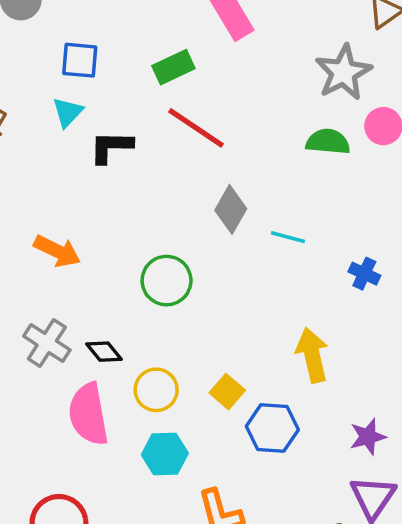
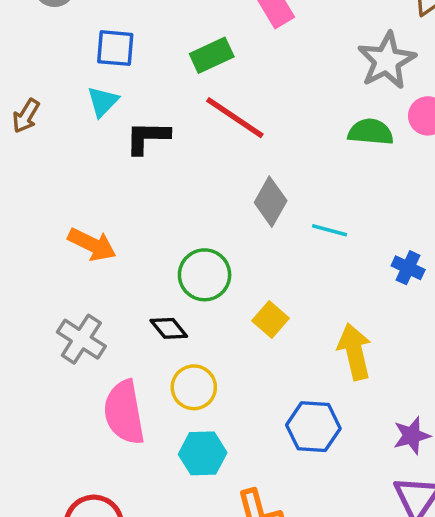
black diamond: (104, 352) -> (169, 328), moved
yellow square: (227, 392) -> (271, 319), moved

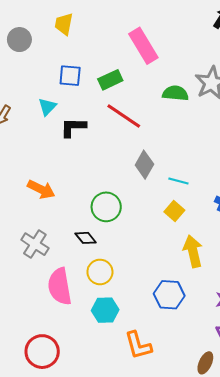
blue square: (115, 48) -> (70, 76), moved
green semicircle: (371, 132) -> (175, 93), moved
yellow square: (271, 319) -> (174, 211), moved

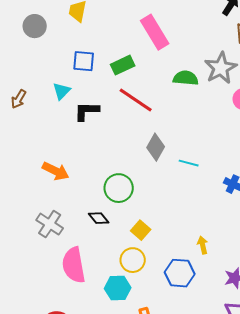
yellow square: (174, 211) -> (141, 230), moved
yellow arrow: (193, 251) -> (203, 245), moved, size x0.6
yellow circle: (100, 272) -> (133, 260), moved

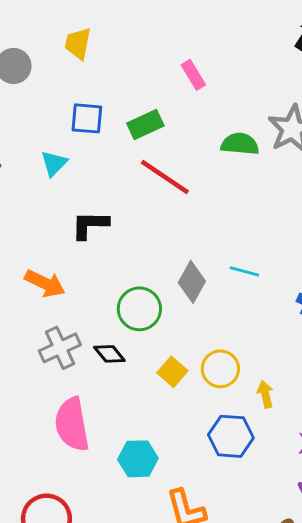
pink rectangle: (155, 32) -> (193, 75), size x0.6
black L-shape: (87, 111) -> (90, 225), moved
gray diamond: (156, 147) -> (192, 282), moved
gray cross: (50, 224) -> (60, 348), moved, turned 32
yellow circle: (133, 260) -> (220, 369), moved

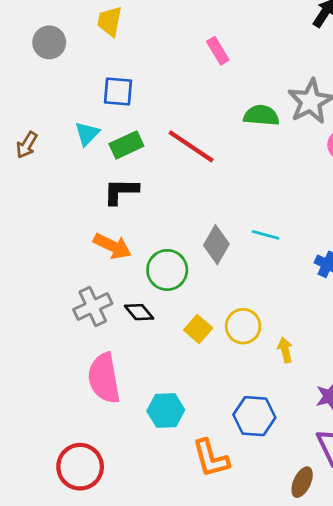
green rectangle: (145, 124) -> (126, 145), moved
orange arrow: (45, 283) -> (112, 246), moved
blue hexagon: (231, 436) -> (254, 416), moved

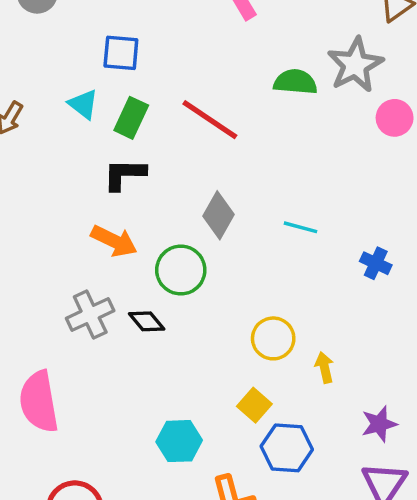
cyan triangle: (87, 134) -> (83, 104), turned -36
green rectangle: (126, 145) -> (131, 118), turned -40
gray diamond: (216, 245) -> (218, 215), moved
yellow square: (198, 329) -> (254, 405), moved
pink semicircle: (104, 378) -> (39, 402), moved

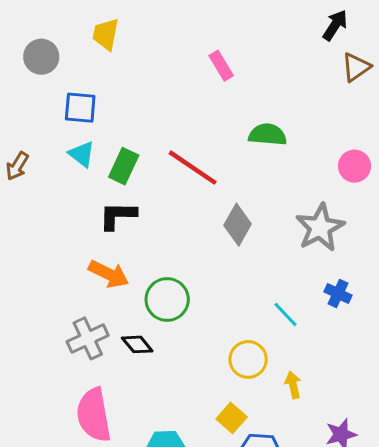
blue square: (121, 53) -> (80, 108), moved
gray star: (355, 65) -> (320, 228), moved
gray diamond: (218, 215) -> (238, 225), moved
cyan line: (300, 227) -> (286, 314), moved, turned 32
pink semicircle: (39, 402) -> (94, 415), moved

